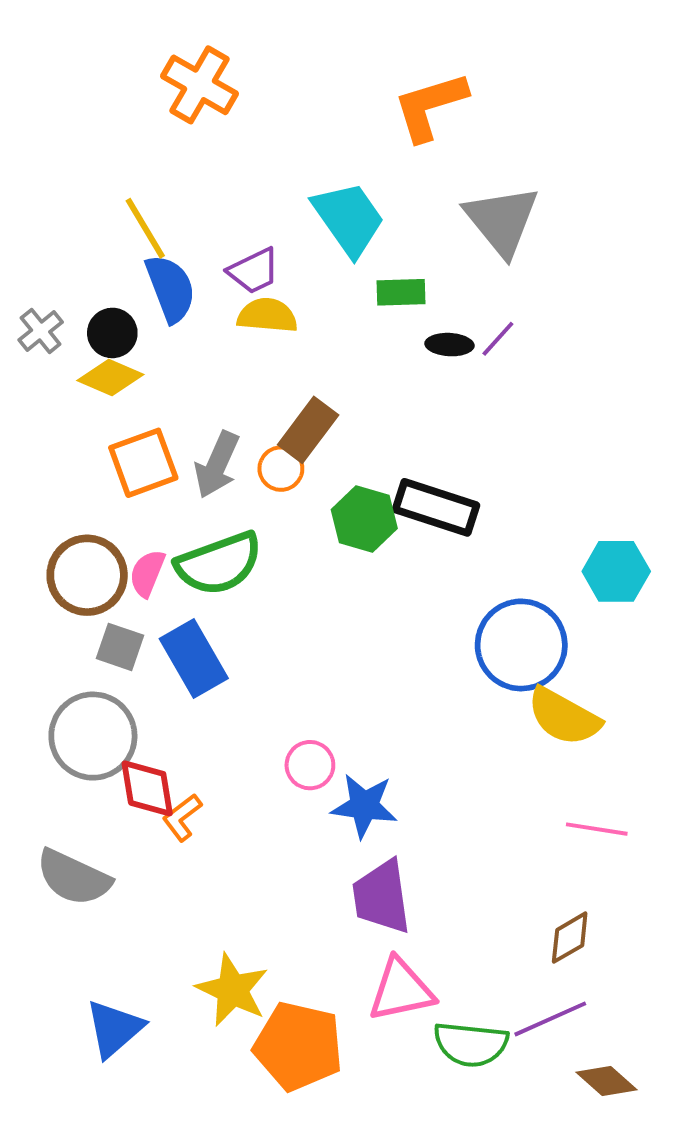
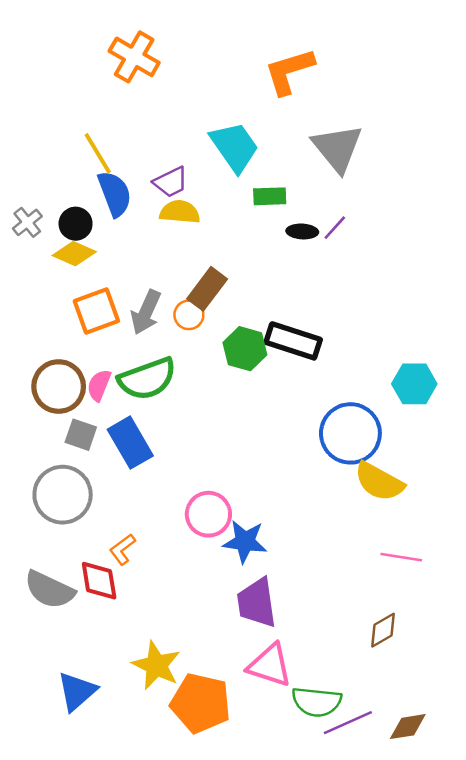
pink circle: (310, 765) -> (208, 514), size x1.4
red diamond: (147, 788) -> (99, 581), moved
pink triangle: (401, 990) -> (270, 665), turned 30
purple line: (550, 1019) -> (348, 723), moved
brown diamond: (606, 1081) -> (408, 727), turned -51

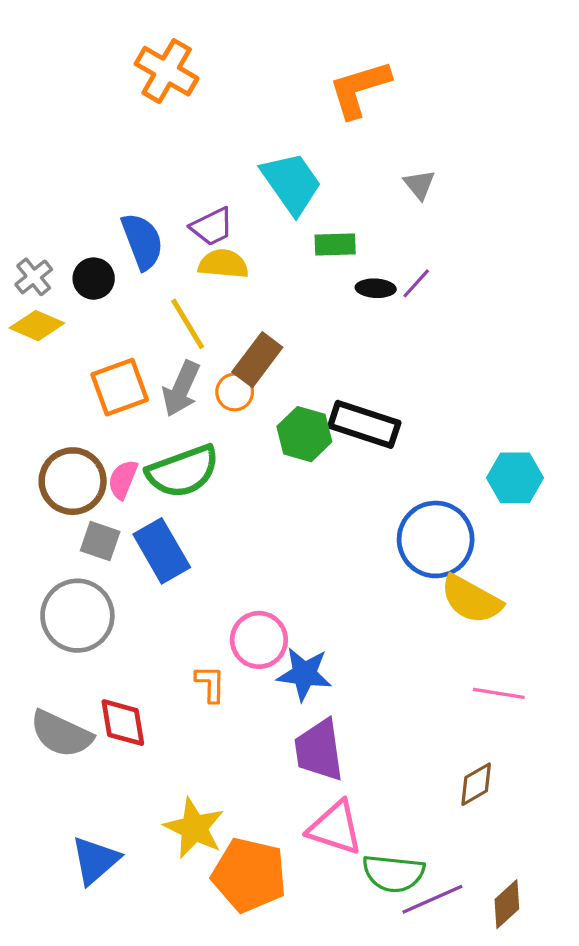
gray triangle: (337, 148) -> (419, 185), size x0.5
yellow line: (98, 153) -> (188, 324), moved
yellow diamond: (74, 254) -> (37, 326), moved
orange L-shape: (122, 549) -> (210, 684), moved, turned 128
brown diamond: (408, 727) -> (507, 904), turned -33

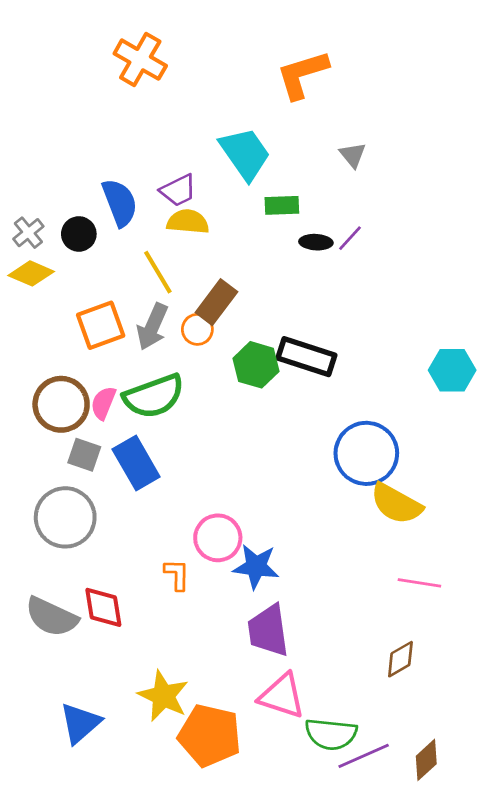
cyan hexagon: (515, 478) -> (452, 370), moved

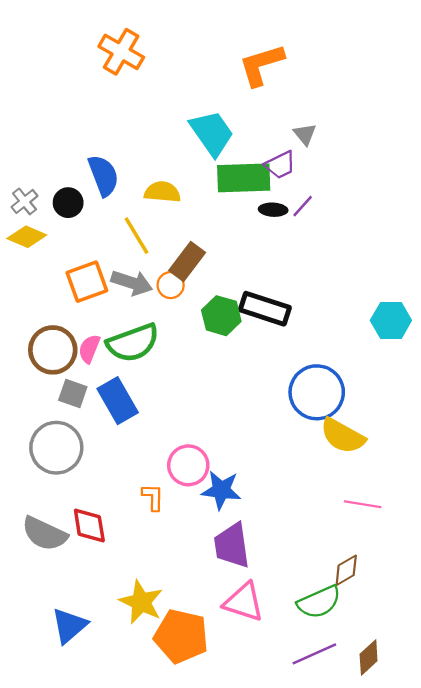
purple trapezoid: (178, 190) -> (280, 165), moved
green rectangle: (282, 205) -> (244, 178), size x1.8
gray arrow: (152, 327) -> (132, 283), turned -96
green semicircle: (331, 734) -> (319, 602), moved, turned -30

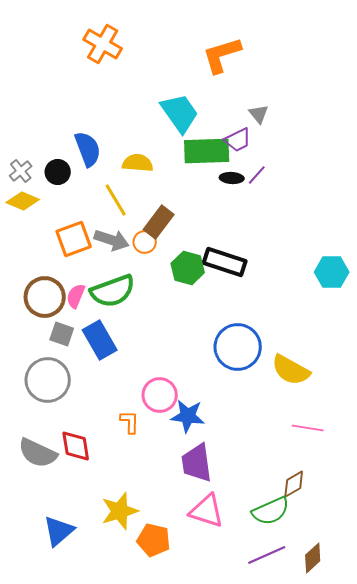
blue circle: (317, 392) -> (238, 347), moved
yellow star: (141, 602) -> (120, 511), turned 30
orange pentagon: (181, 636) -> (154, 540), size x0.7

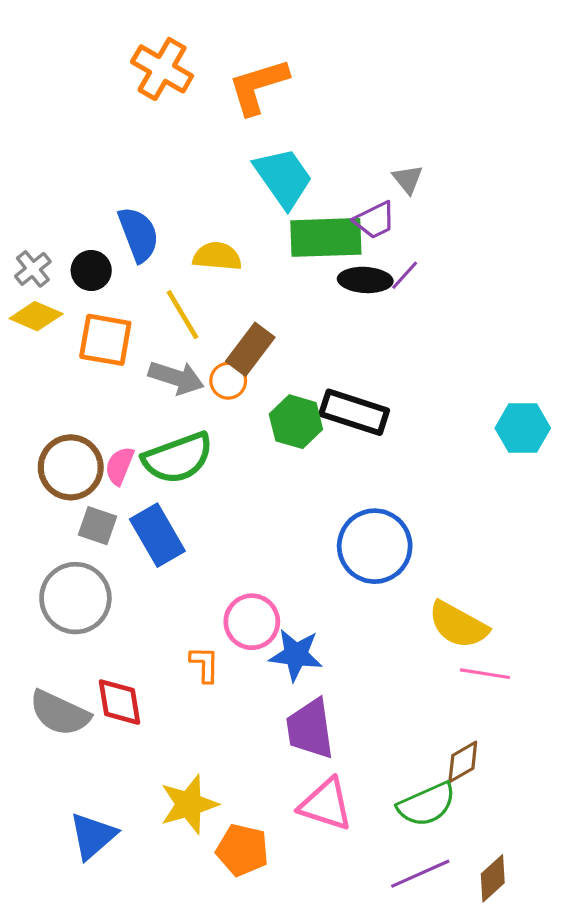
orange L-shape: (222, 55) -> (258, 86), moved
black ellipse: (232, 178) -> (365, 280), size x1.4
orange square: (74, 239) -> (105, 340), moved, turned 30
yellow semicircle: (291, 370) -> (458, 625), moved

